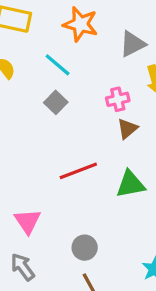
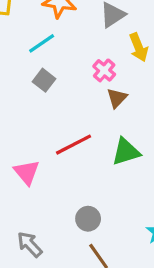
cyan line: (58, 65) -> (42, 43), turned -68
pink cross: (118, 99) -> (104, 70), turned -30
pink triangle: (28, 221) -> (27, 172), moved

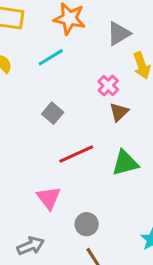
gray square: (44, 80) -> (53, 113), moved
pink triangle: (27, 172) -> (49, 198), moved
gray arrow: (30, 244) -> (31, 246), turned 108

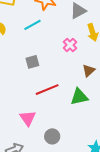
brown triangle: (119, 112) -> (89, 71), moved
gray square: (53, 113) -> (32, 62), turned 32

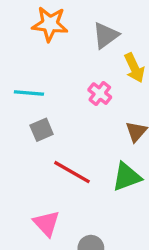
cyan line: (32, 25) -> (29, 93), moved, turned 42
red line: (47, 90) -> (72, 172), turned 60

